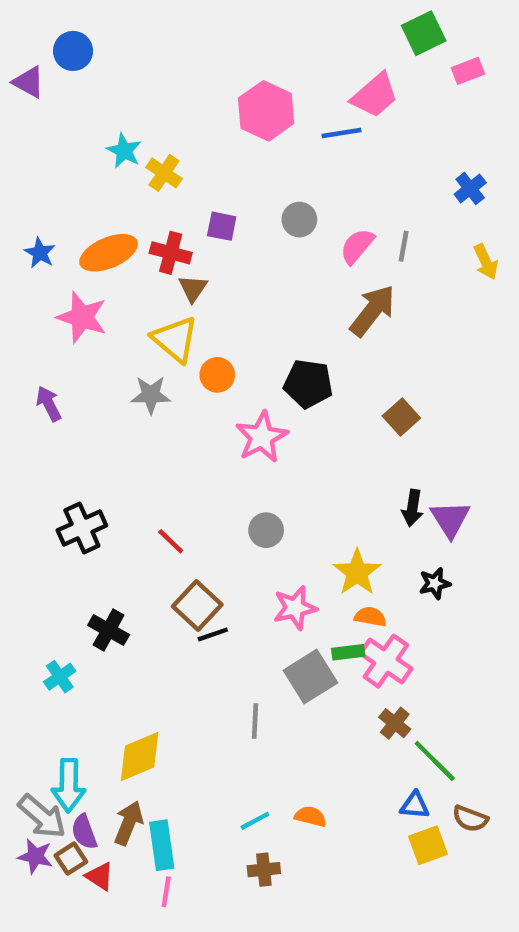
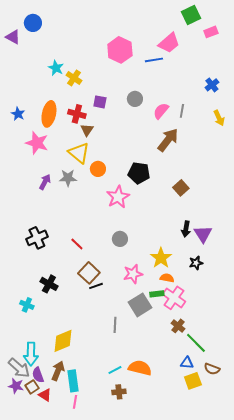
orange ellipse: (109, 253) -> (49, 114), turned -55
purple arrow: (49, 404) -> (45, 182), moved, turned 56
cyan cross: (60, 677) -> (27, 305), turned -32
orange semicircle: (310, 816) -> (140, 368), size x1.6

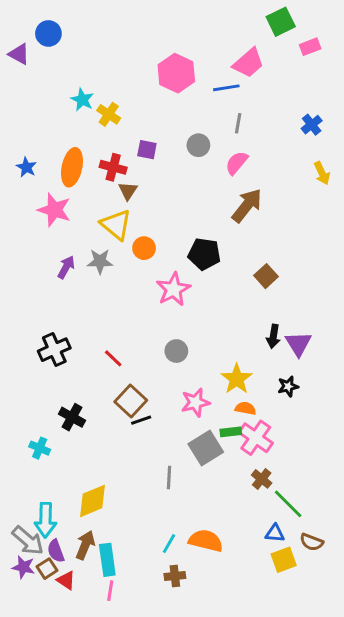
gray line: (182, 111) -> (238, 123), moved
cyan line: (115, 370) -> (169, 544), turned -32

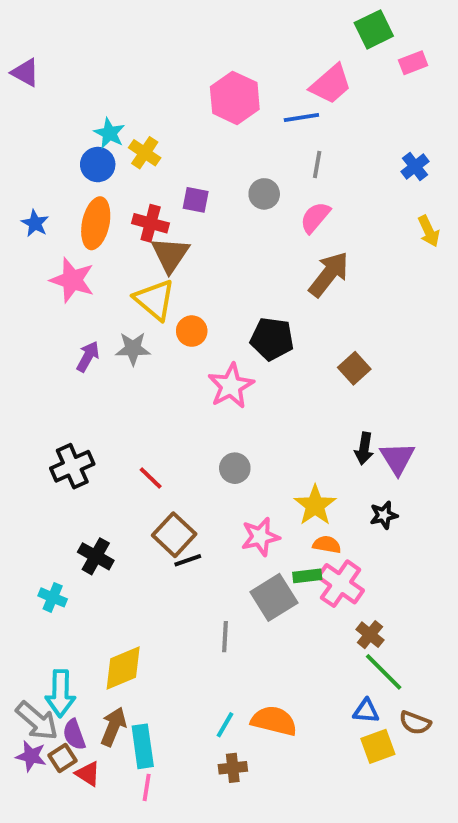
blue circle: (48, 33) -> (98, 165), moved
brown triangle: (128, 191) -> (170, 255), size x1.5
brown cross: (262, 479) -> (370, 635), moved

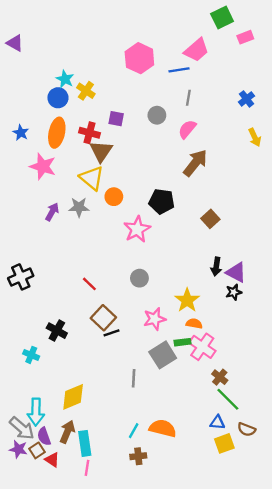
purple triangle: (397, 458) -> (236, 272), turned -30
black cross: (72, 466) -> (21, 277), moved
black star: (384, 515) -> (234, 292), moved

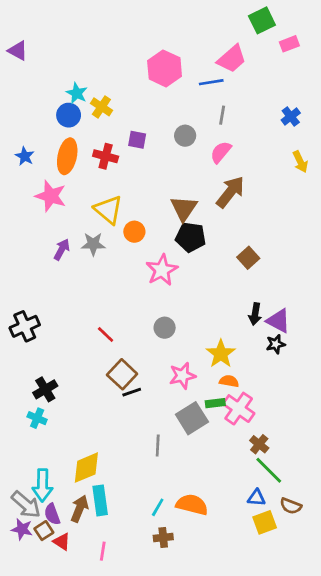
brown triangle: (101, 151) -> (184, 208), moved
black cross: (57, 331) -> (45, 389), moved, turned 30
cyan rectangle: (85, 443) -> (100, 500), moved

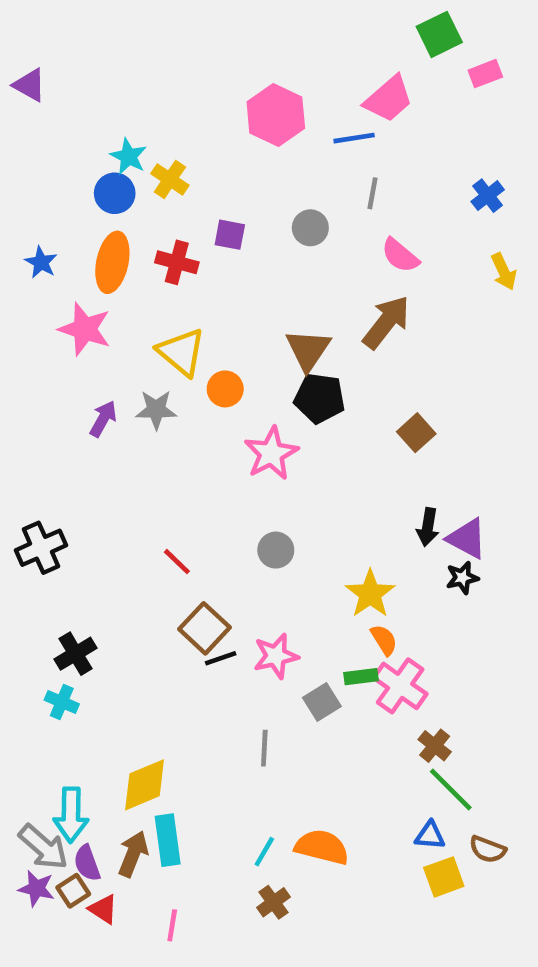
pink semicircle: (221, 152) -> (400, 255), moved, turned -90
pink star: (182, 376) -> (276, 656), moved
orange semicircle: (229, 381) -> (384, 640), turned 48
gray square: (192, 418) -> (322, 702), size x0.7
brown cross: (163, 537) -> (274, 902), turned -30

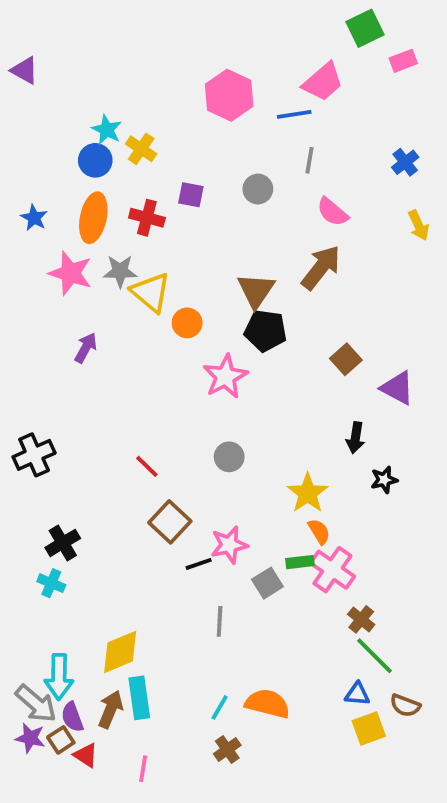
gray star: (156, 410) -> (120, 271), moved
purple triangle: (467, 539) -> (397, 388), moved
black line: (221, 658) -> (199, 564), moved

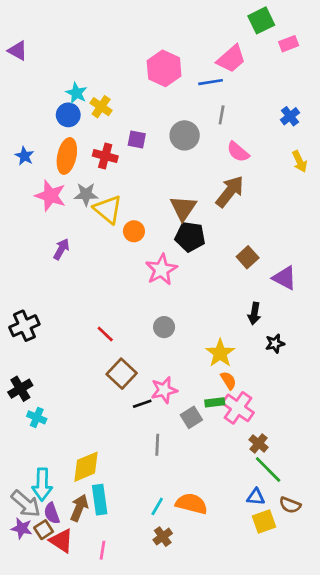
gray circle: (258, 189) -> (185, 135), size x1.4
black cross: (63, 543) -> (20, 389), moved
red triangle: (86, 755) -> (61, 541), size x1.4

